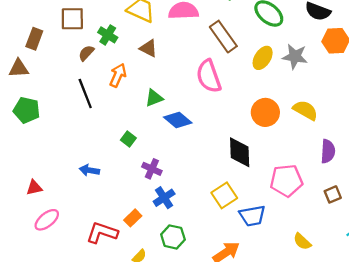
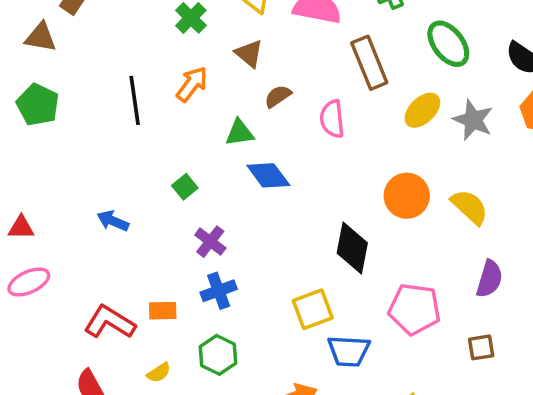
brown semicircle: (86, 53) -> (278, 96), moved
pink semicircle: (209, 76) -> (332, 119), size x0.7
orange rectangle: (133, 218) -> (163, 311), turned 30

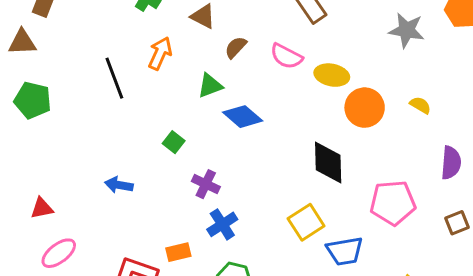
yellow ellipse: (422, 110) -> (332, 75), moved, turned 68
pink semicircle: (332, 119) -> (286, 56), turned -44
yellow semicircle: (470, 207) -> (420, 105), size x0.6

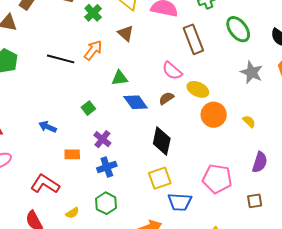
brown semicircle: (236, 47) -> (166, 98), moved
black line: (114, 78) -> (61, 59), turned -68
black diamond: (328, 163) -> (162, 141), moved
orange rectangle: (178, 252) -> (72, 154), moved

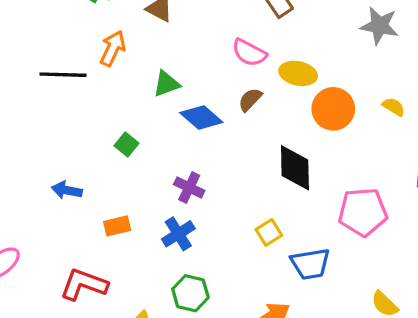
purple cross: (102, 139) -> (189, 187), moved
black diamond: (162, 141) -> (295, 168), moved
yellow square: (160, 178) -> (269, 232), size x0.7

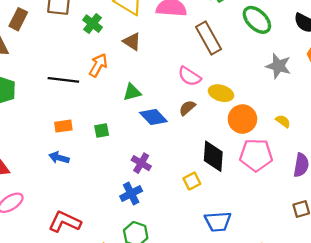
green square: (127, 144) -> (102, 131), turned 35
pink pentagon: (363, 212) -> (256, 155), moved
orange rectangle: (117, 226) -> (63, 126), moved
yellow square: (269, 232) -> (192, 181), moved

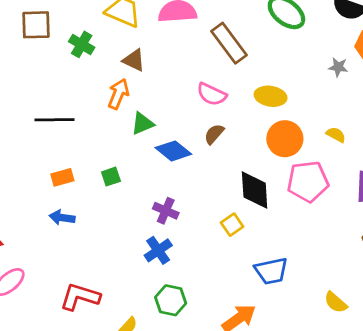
orange arrow: (98, 65) -> (118, 94), moved
gray star: (278, 66) -> (338, 67), moved, size x0.6
yellow ellipse: (221, 93) -> (271, 96), moved

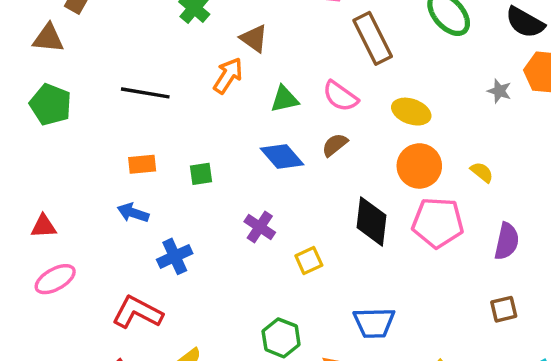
green triangle: (142, 124) -> (284, 99), moved
yellow square: (232, 225) -> (309, 261), moved
blue cross: (158, 250) -> (175, 256), moved
green hexagon: (171, 300) -> (281, 338), moved

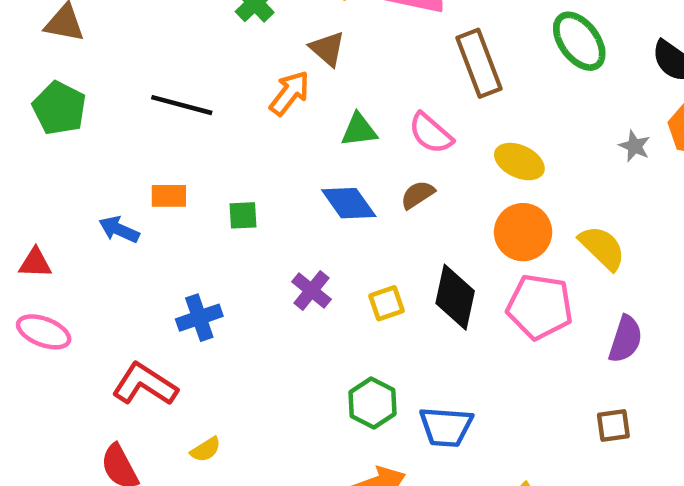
yellow semicircle: (482, 172) -> (602, 248), size x1.6
blue arrow: (133, 213) -> (119, 230), moved
yellow square: (309, 261) -> (387, 303), moved
pink ellipse: (55, 279) -> (44, 332), turned 45
green hexagon: (281, 338) -> (373, 403), moved

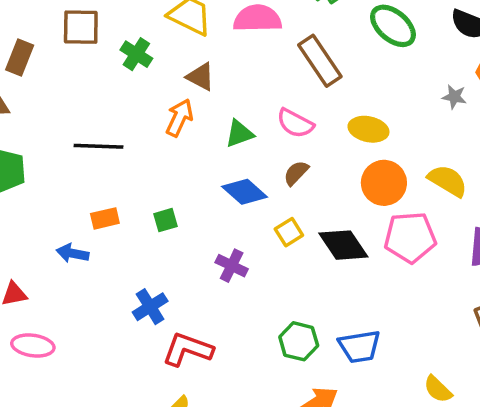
black diamond: (455, 297) -> (343, 245), turned -33
yellow square: (387, 303) -> (289, 232), moved
red L-shape: (145, 384) -> (188, 349), moved

